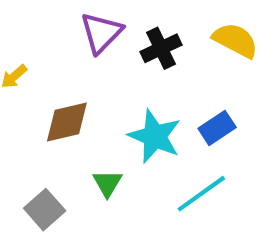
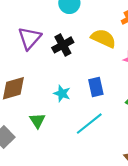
blue rectangle: (217, 128) -> (96, 87), turned -66
cyan star: (155, 136) -> (62, 93), size x0.6

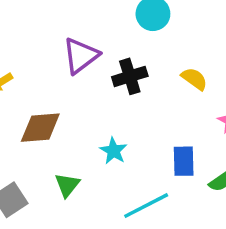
yellow semicircle: (103, 38) -> (194, 79), size x0.7
blue rectangle: (96, 87) -> (184, 161), moved

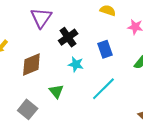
black cross: (130, 76) -> (68, 37), moved
blue rectangle: (184, 161) -> (105, 49), moved

